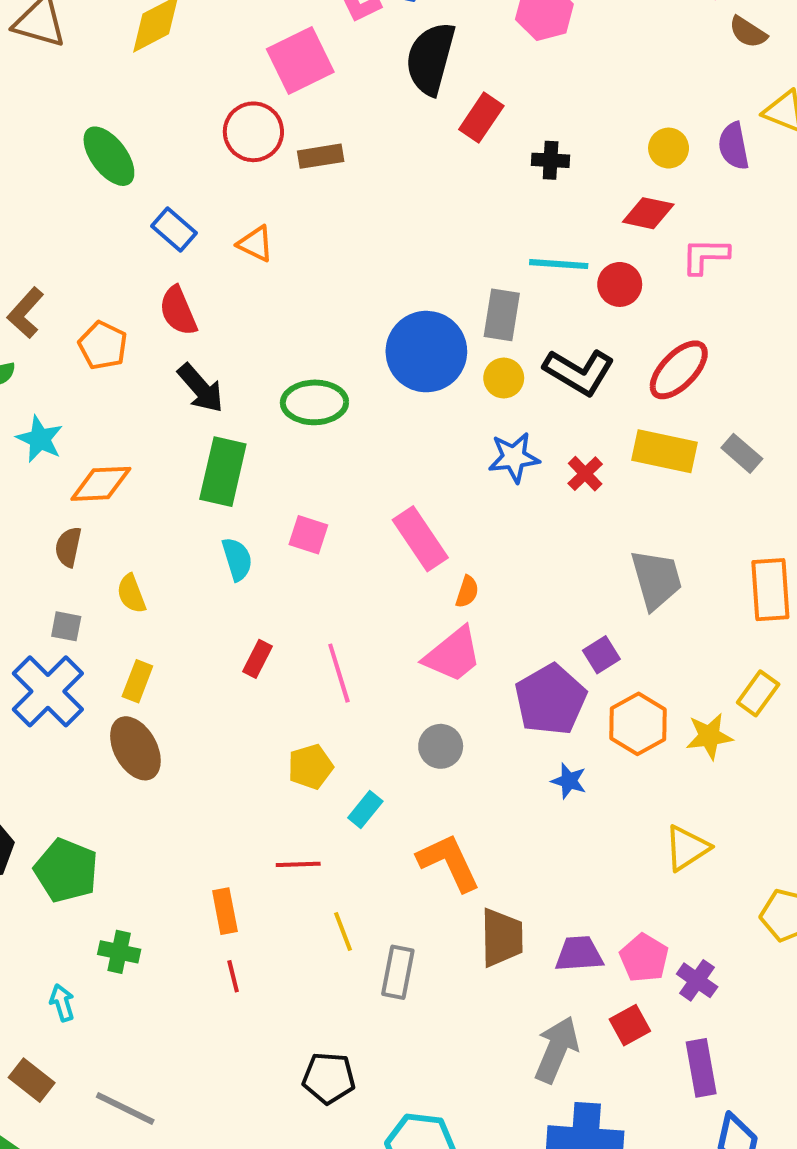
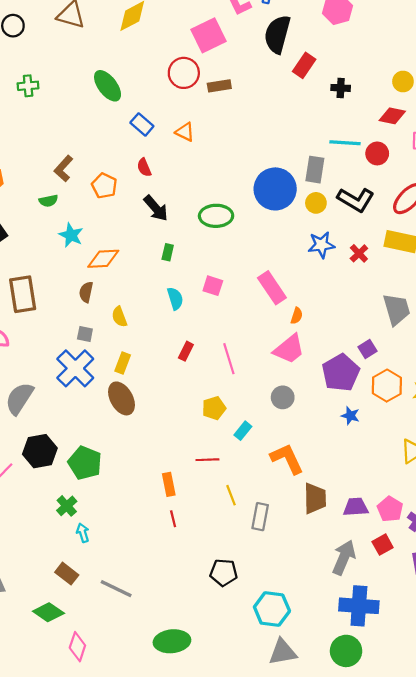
red semicircle: (178, 311) -> (144, 167), size x0.7
green rectangle: (223, 472) -> (168, 252), size x0.5
green cross: (119, 952) -> (67, 506), moved, turned 36

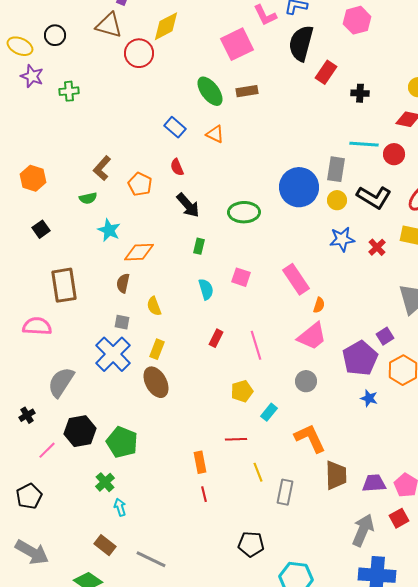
red circle: (184, 73) -> (139, 53), moved
green ellipse: (108, 86) -> (210, 91), moved

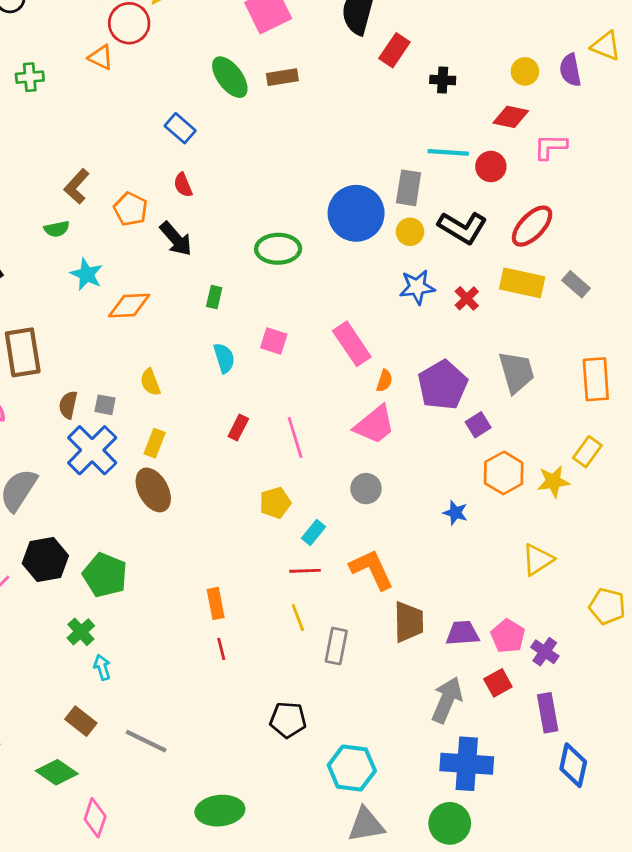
orange triangle: (215, 134) -> (101, 57), moved
black arrow: (188, 205) -> (176, 239), moved
brown semicircle: (123, 283) -> (68, 405), moved
purple pentagon: (360, 358) -> (443, 385), moved
red line: (236, 439) -> (305, 571), moved

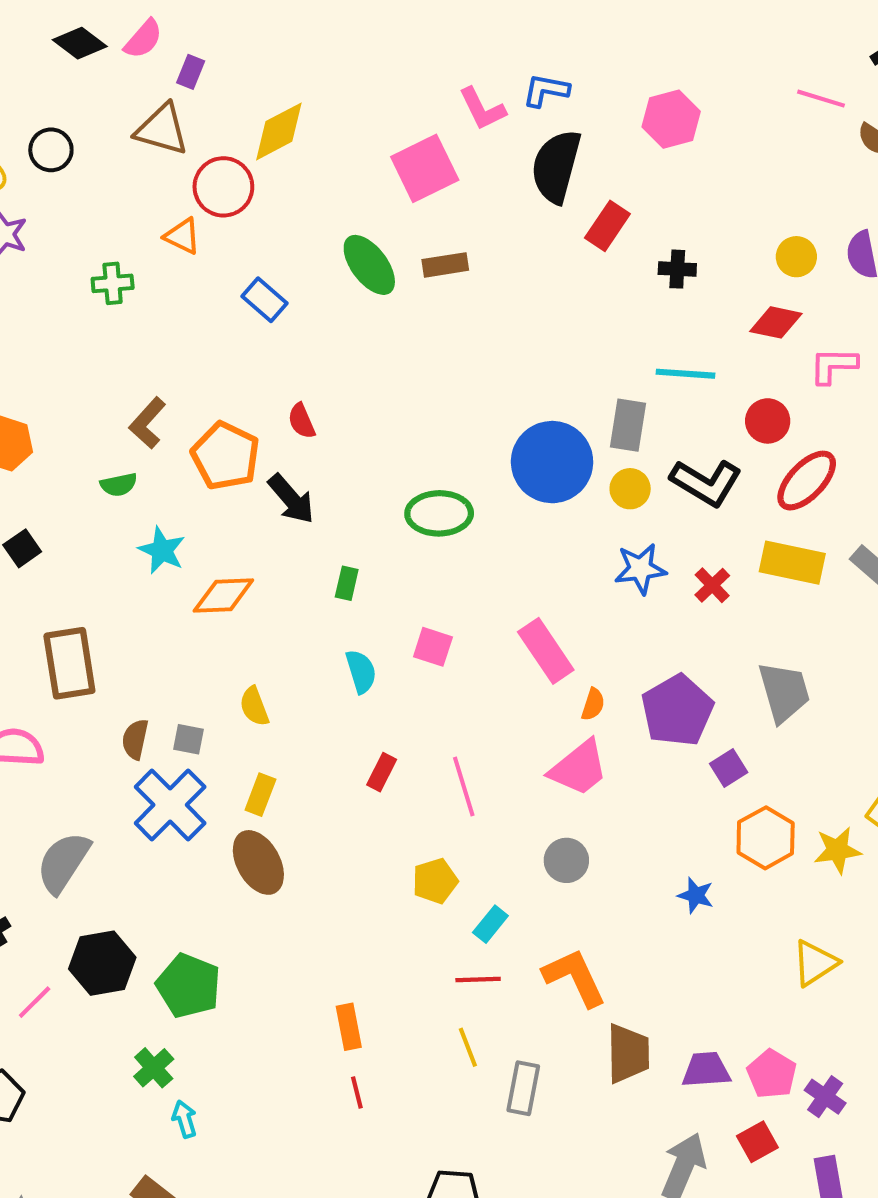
green cross: (30, 77) -> (113, 283), moved
blue rectangle: (180, 128) -> (265, 300), moved
red circle: (491, 167) -> (768, 421), moved
orange pentagon: (131, 209) -> (226, 456), size x1.4

